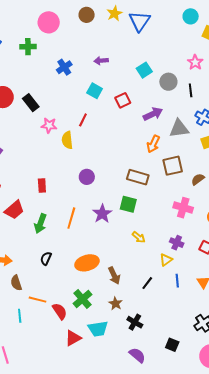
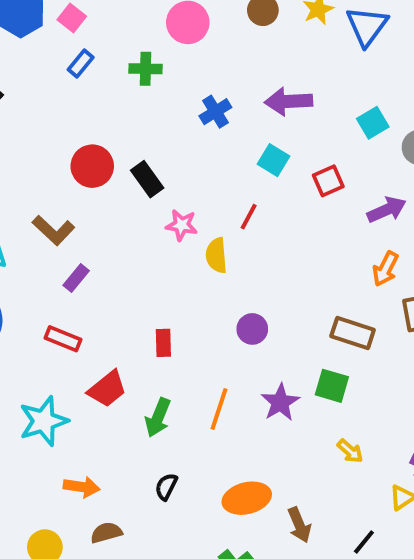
purple arrow: (101, 61) -> (289, 101), size x1.6
brown semicircle: (16, 283) -> (106, 533), turned 91

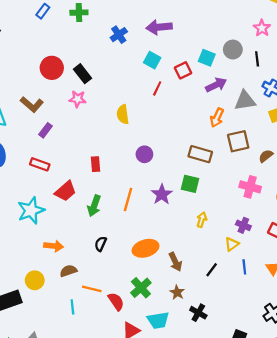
cyan square: (373, 123) -> (207, 58), moved, turned -35
red line: (249, 217) -> (157, 88), moved
pink star: (182, 225) -> (78, 99), moved
yellow arrow: (350, 451) -> (202, 220), turned -112

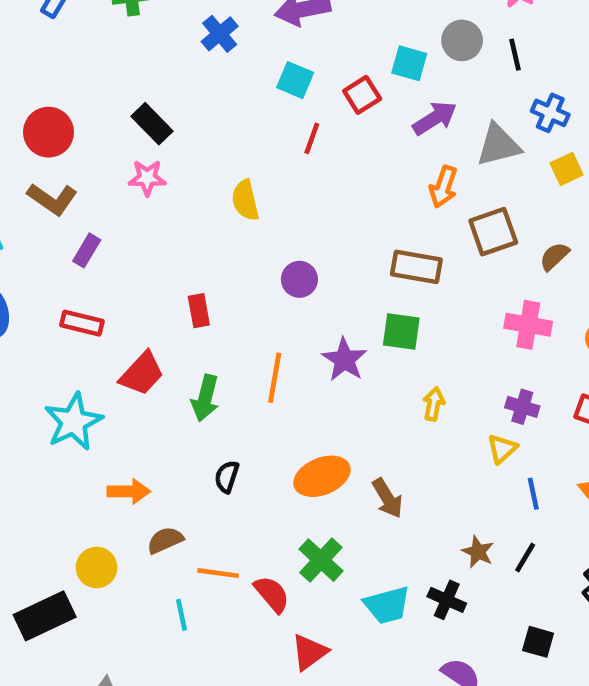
red circle: (52, 68) -> (49, 132), moved
black line: (212, 270) -> (525, 557), moved
brown star: (177, 292) -> (478, 552), moved
cyan trapezoid: (158, 320) -> (387, 605), moved

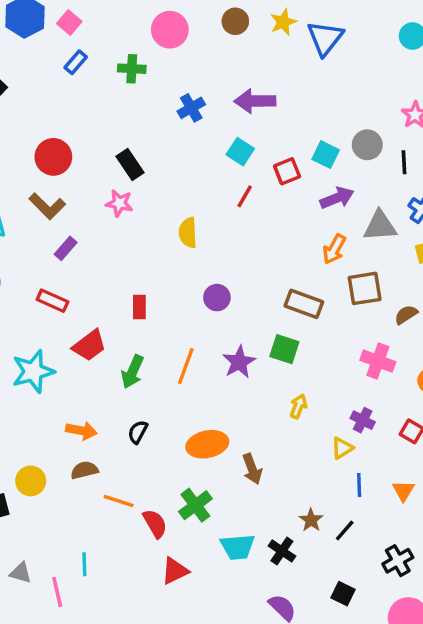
orange arrow: (129, 491) -> (81, 431), moved
cyan line: (182, 615) -> (84, 564), moved

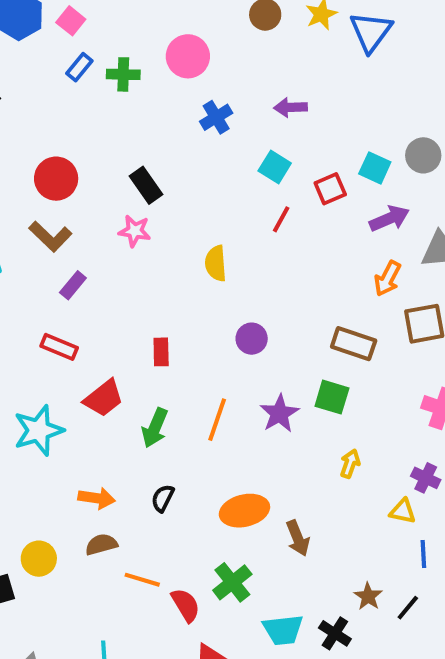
pink circle: (170, 30) -> (188, 56), moved
green cross: (132, 69) -> (123, 74), moved
purple arrow: (255, 101) -> (290, 107), size x0.7
yellow triangle: (342, 448) -> (403, 511), turned 45

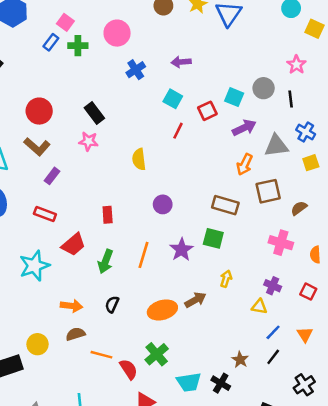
pink square: (71, 21) -> (65, 22), moved
brown arrow: (298, 538) -> (195, 300), moved, turned -95
blue line: (423, 554) -> (273, 332), turned 49
black line: (408, 608) -> (273, 357), moved

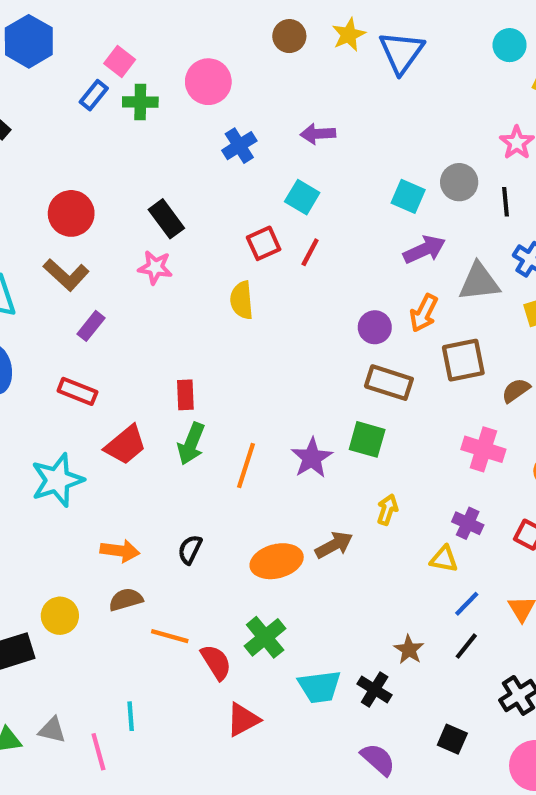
red square: (207, 111) -> (264, 243), moved
purple circle: (163, 204) -> (375, 327), moved
green arrow: (106, 261) -> (191, 444), moved

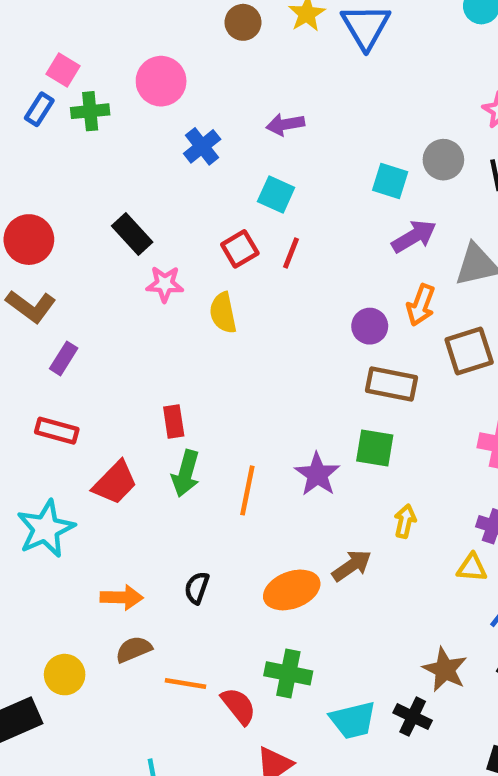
pink star: (155, 267) -> (165, 284), moved
green cross: (265, 637) -> (288, 673), turned -33
brown star: (409, 650) -> (445, 670), size x1.4

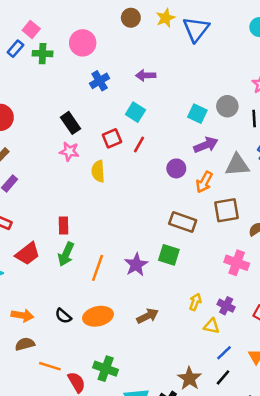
black rectangle: (132, 234) -> (70, 123), moved
purple circle: (370, 326) -> (176, 168), moved
yellow arrow: (405, 521) -> (195, 302), moved
black semicircle: (197, 588) -> (63, 316), turned -77
orange ellipse: (292, 590) -> (98, 316), moved

